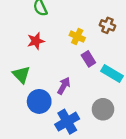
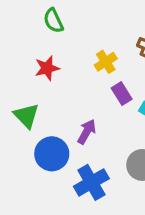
yellow cross: (77, 37) -> (106, 62), turned 32

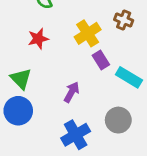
yellow cross: (106, 62) -> (88, 33), size x1.4
blue circle: (52, 154) -> (18, 111), moved

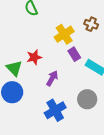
red star: (38, 39) -> (34, 57), moved

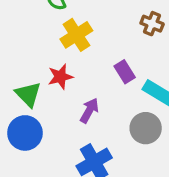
yellow cross: (64, 34) -> (76, 35), moved
gray circle: (87, 99) -> (146, 128), moved

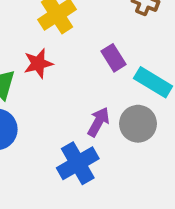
purple arrow: (89, 110) -> (98, 122), moved

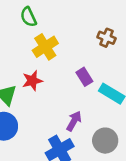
gray circle: (138, 124) -> (105, 141), moved

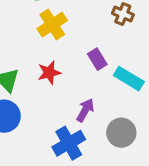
red star: (32, 81) -> (49, 73), moved

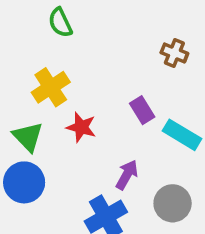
yellow cross: (52, 25) -> (51, 87), moved
red star: (49, 73) -> (81, 127), turned 30

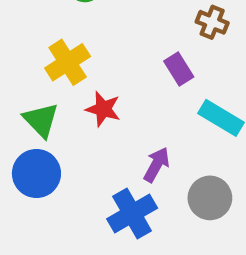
purple rectangle: (142, 110) -> (179, 69), moved

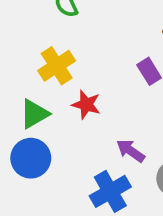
green triangle: (41, 120) -> (34, 114), turned 44
purple arrow: (157, 165) -> (131, 151), turned -84

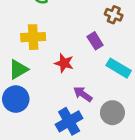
yellow cross: (57, 66) -> (33, 37), turned 30
red star: (86, 105) -> (64, 63), moved

